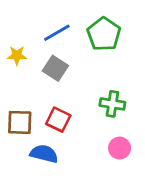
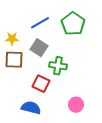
green cross: (112, 104) -> (58, 66), moved
brown square: (20, 122) -> (14, 60), moved
pink circle: (120, 148) -> (76, 105), moved

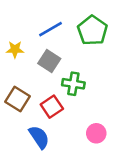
brown square: (14, 60) -> (18, 99), moved, turned 30
red square: (41, 84) -> (52, 107), turned 30
blue semicircle: (31, 108) -> (39, 137), turned 42

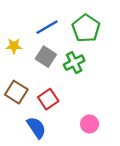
green cross: (73, 84) -> (74, 63), moved, turned -36

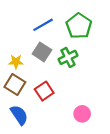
yellow star: (14, 46) -> (16, 62), moved
blue semicircle: (36, 128) -> (19, 115), moved

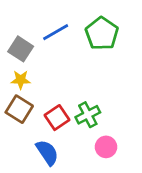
gray square: (42, 52) -> (21, 49), moved
green cross: (68, 57) -> (88, 115), moved
blue semicircle: (19, 115) -> (47, 153), moved

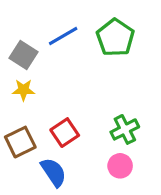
brown square: (19, 109) -> (20, 142), moved, turned 32
green cross: (88, 115) -> (125, 129), moved

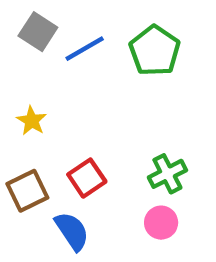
gray square: (23, 55) -> (38, 32), moved
yellow star: (23, 90) -> (32, 121), turned 30

